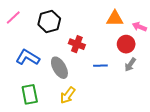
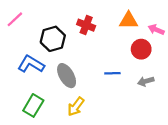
black hexagon: (49, 22) -> (53, 39), moved
red cross: (77, 44) -> (86, 25), moved
gray arrow: (130, 65) -> (146, 81), moved, turned 40
green rectangle: (30, 94) -> (33, 105), turned 42

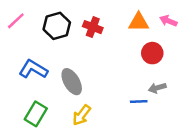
pink arrow: (156, 30) -> (168, 21), moved
black hexagon: (53, 39) -> (57, 26), moved
blue line: (112, 73) -> (139, 101), moved

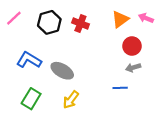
orange triangle: (139, 22) -> (120, 19), turned -36
gray ellipse: (72, 82) -> (62, 71), turned -30
gray arrow: (157, 88) -> (133, 68), moved

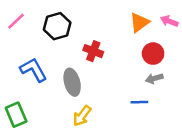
red cross: (80, 23) -> (93, 51), moved
blue L-shape: (29, 60) -> (33, 70), turned 30
gray ellipse: (62, 71) -> (72, 82), turned 45
green rectangle: (31, 99) -> (16, 115), moved, turned -54

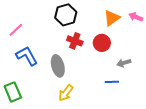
pink line: (16, 21) -> (16, 30), moved
black hexagon: (57, 26) -> (66, 15), moved
red circle: (153, 54) -> (102, 43), moved

